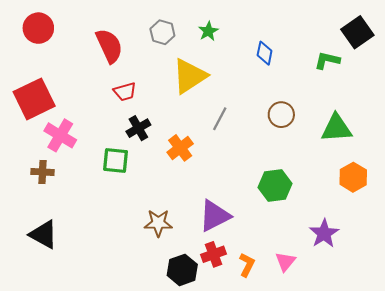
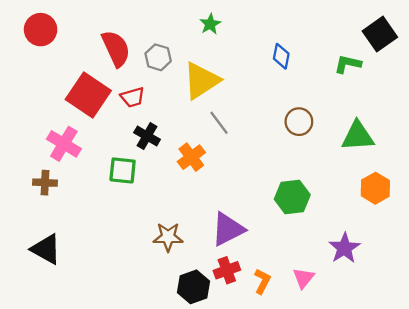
green star: (208, 31) -> (210, 24), moved
gray hexagon: (162, 32) -> (158, 57), moved
red square: (34, 99) -> (88, 95), moved, turned -30
gray line: (220, 119) -> (219, 123), moved, turned -65
black cross: (138, 128) -> (147, 136), turned -30

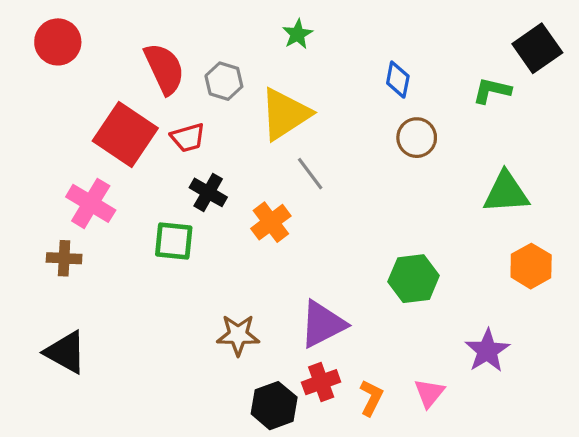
brown circle: (299, 122) -> (417, 138), moved

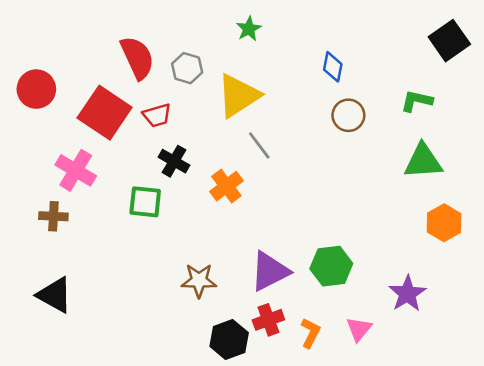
red circle: (58, 42) -> (36, 89), moved
green L-shape: (492, 91) -> (417, 101), moved
green hexagon: (414, 279) -> (331, 266), moved

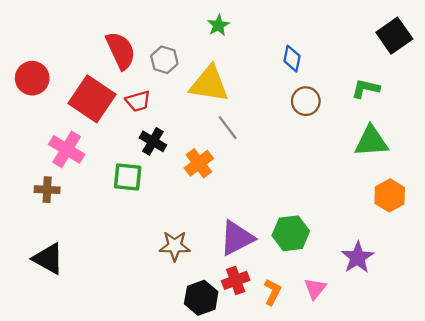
yellow triangle: (238, 96) -> (209, 84), turned 42

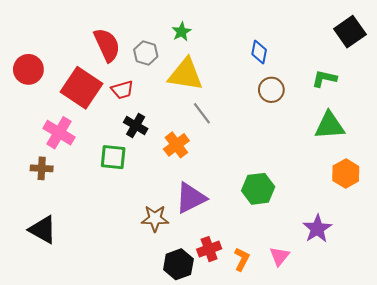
green star: (218, 25) -> (182, 32), moved
green hexagon: (291, 233) -> (258, 189), moved
purple triangle: (237, 238) -> (191, 198), moved

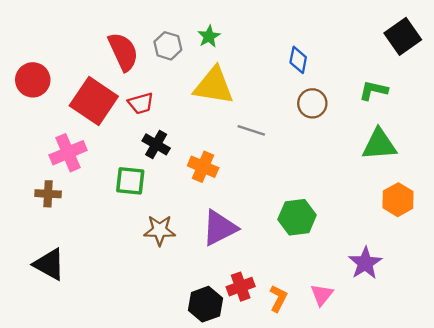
gray hexagon: (146, 53) -> (168, 46), moved
gray line: (202, 113) -> (251, 130), moved, turned -35
pink cross: (59, 133) -> (68, 153), turned 36
orange cross: (176, 145) -> (203, 167), turned -30
brown star: (155, 218) -> (160, 230), moved

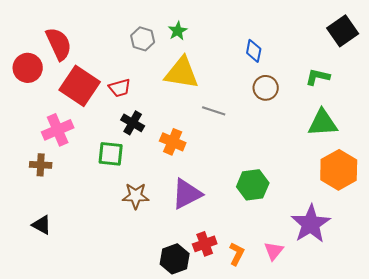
red semicircle: (123, 52) -> (59, 44), moved
orange hexagon: (398, 200) -> (339, 170), size x1.4
purple star: (365, 263) -> (311, 224), size x1.4
black triangle: (49, 264) -> (42, 225), size x0.7

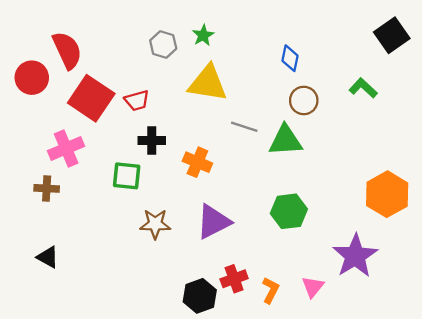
green L-shape: (318, 77) -> (363, 88), turned 30
black cross: (133, 123) -> (152, 140), turned -30
green triangle: (323, 123) -> (285, 140), moved

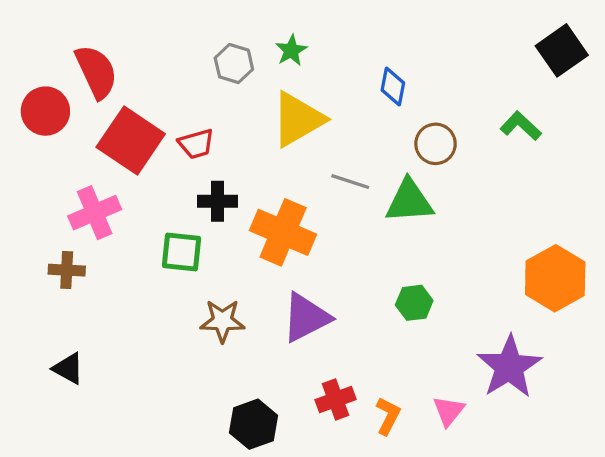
blue diamond: (290, 58) -> (393, 86), moved
yellow triangle: (208, 83) -> (298, 119), turned -39
orange cross: (197, 162) -> (283, 232), size x1.5
green hexagon: (289, 211) -> (414, 303), size x0.7
black hexagon: (200, 296) -> (254, 424), moved

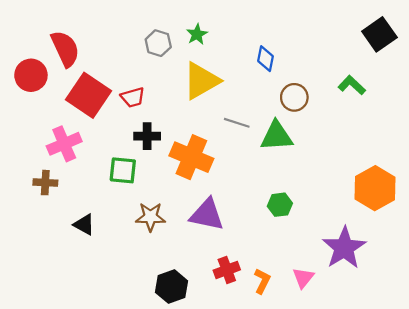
purple triangle: (306, 318) -> (207, 215), turned 39
black triangle: (68, 368) -> (84, 225), moved

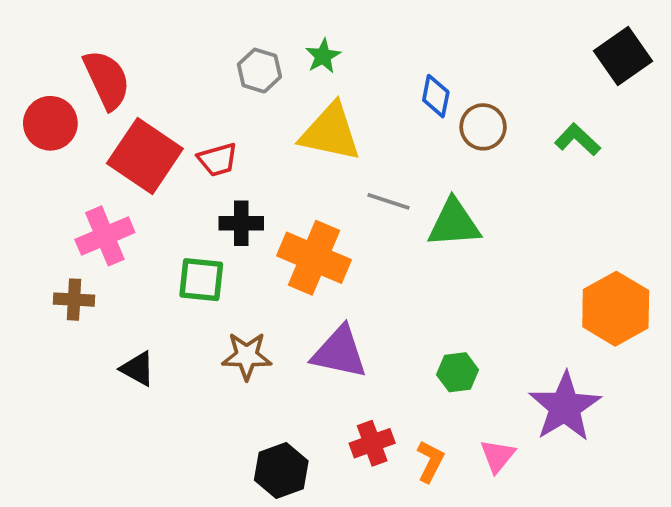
yellow triangle: (201, 81) -> (330, 132), turned 42
brown circle: (294, 97) -> (483, 127), moved
green hexagon: (280, 205) -> (458, 372), moved

